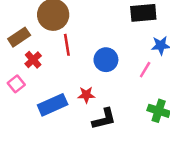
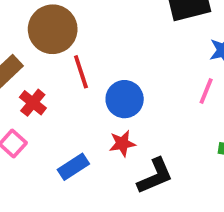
blue circle: (106, 60) -> (125, 99), moved
blue rectangle: (53, 105) -> (73, 167), size x0.7

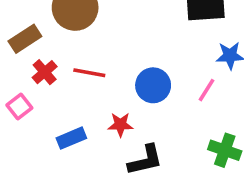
red line: (81, 72) -> (89, 73), moved, turned -72
blue circle: (125, 99) -> (153, 85), moved

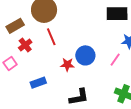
red line: (89, 73) -> (51, 37), moved, turned 54
red star: (120, 125) -> (67, 65), moved

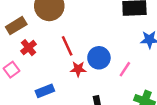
red line: (51, 37) -> (67, 46), moved
pink line: (115, 60) -> (125, 69), moved

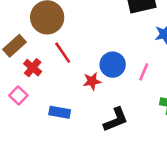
red line: (67, 46) -> (63, 53), moved
blue rectangle: (45, 91) -> (60, 112), turned 42

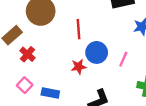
red line: (63, 53) -> (79, 29), moved, turned 30
pink square: (18, 95) -> (25, 85), moved

